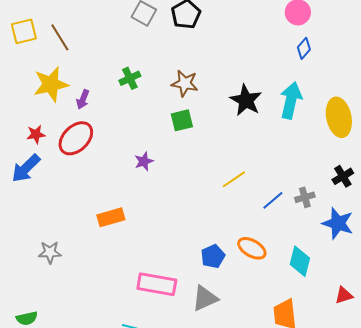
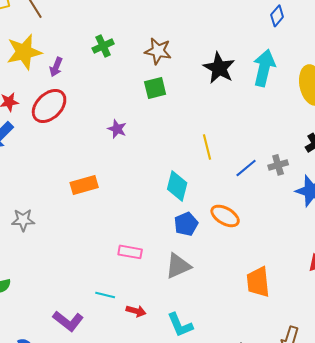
purple star: (144, 161) -> (117, 129), turned -30
yellow line: (234, 179) -> (207, 147), turned -70
cyan diamond: (300, 261) -> (177, 186), moved
pink rectangle: (157, 284) -> (130, 252), size x0.6

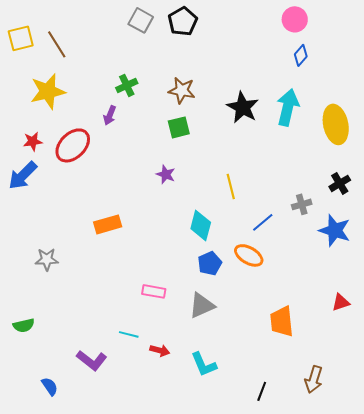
purple arrow: (56, 67) -> (110, 115), moved
purple star: (117, 129) -> (166, 174), moved
blue line: (246, 168) -> (263, 222), moved

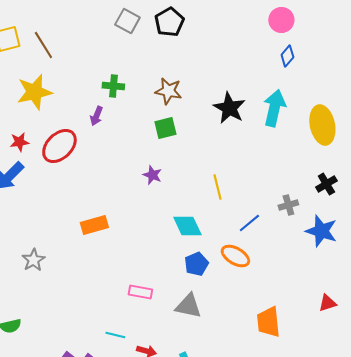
green cross: (127, 85) -> (113, 86), turned 30
cyan diamond: (201, 225) -> (187, 226), turned -40
gray star: (47, 259) -> (33, 260), turned -30
gray triangle: (202, 305) -> (188, 306), turned 36

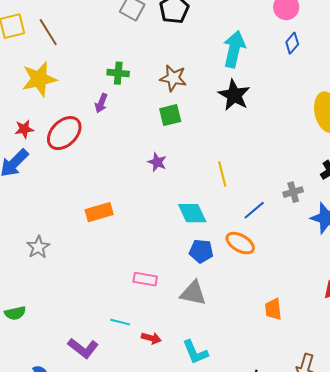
cyan arrow: (274, 108) -> (234, 49), moved
blue pentagon: (196, 264) -> (201, 251), turned 30
orange trapezoid: (268, 322) -> (273, 309), size x0.7

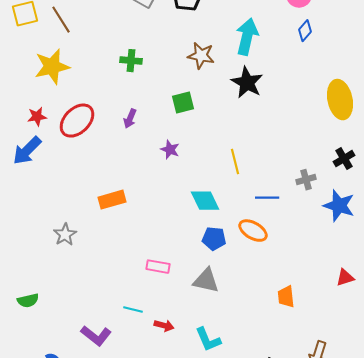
brown star: (173, 78) -> (201, 56), moved
purple arrow: (101, 103) -> (130, 119), moved
blue line: (254, 210) -> (267, 198), turned 40
gray star: (38, 247) -> (65, 235), moved

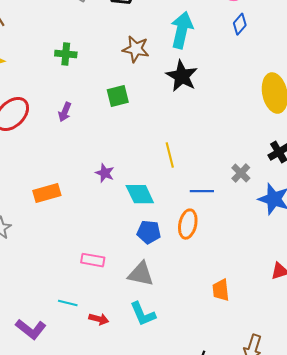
purple star: (170, 150) -> (105, 173), moved
gray cross: (306, 180) -> (241, 173), turned -30
orange ellipse: (253, 231) -> (188, 224), turned 72
cyan L-shape: (208, 340) -> (143, 314), moved

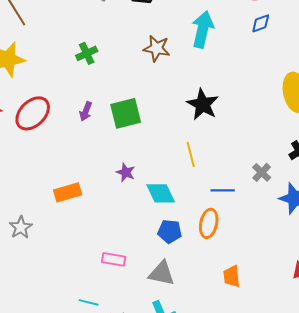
blue diamond: (240, 24) -> (261, 23), turned 30
green cross: (66, 54) -> (87, 53), turned -30
black star: (182, 76) -> (203, 104), moved
green square: (118, 96) -> (126, 113), moved, size x1.4
orange trapezoid: (221, 290) -> (232, 276), moved

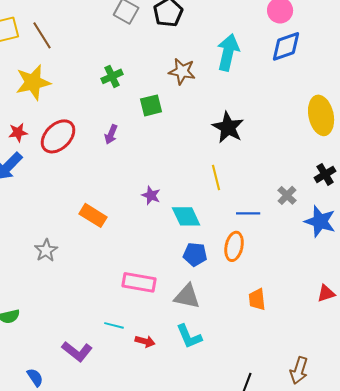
blue diamond: (261, 23) -> (286, 46), size x1.6
green square: (126, 113) -> (151, 105), moved, size x0.7
orange rectangle: (68, 192) -> (93, 215), turned 48
pink rectangle: (114, 259) -> (139, 282), size x1.4

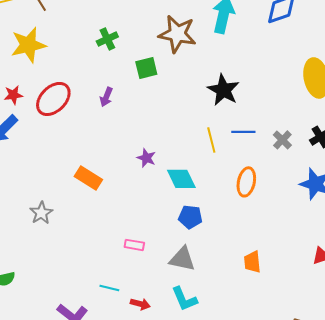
brown star: (182, 71) -> (177, 34), size x1.4
gray cross: (287, 195) -> (282, 140), moved
blue line: (248, 213) -> (243, 132), moved
orange ellipse: (234, 246) -> (246, 182), moved
pink rectangle: (139, 282) -> (134, 245), size x0.6

